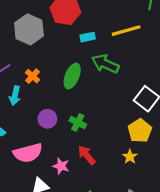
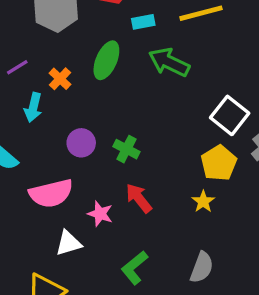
green ellipse: (72, 76) -> (106, 60), moved

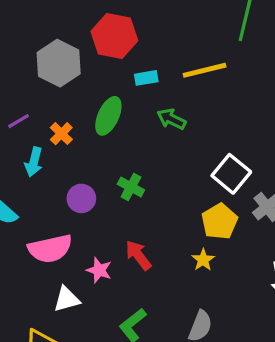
green arrow: (169, 62) -> (171, 119), size x0.7
green cross: (126, 149) -> (131, 187), moved

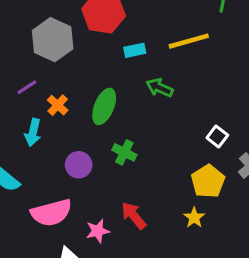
green ellipse: (108, 116) -> (104, 106), moved
purple line: (19, 121) -> (27, 87), moved
white square: (231, 174) -> (217, 136), size x0.6
pink star: (99, 270) -> (98, 231), turned -30

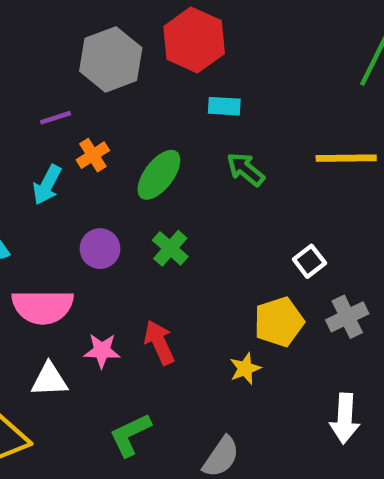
yellow line: (189, 41) -> (346, 158), moved

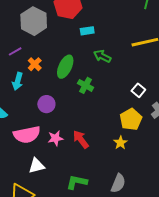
green cross: (170, 248) -> (86, 85), moved
pink star: (102, 351) -> (55, 138), moved
green L-shape: (130, 435) -> (77, 182), turned 50

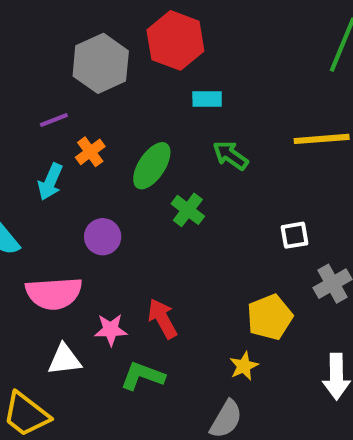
white square: (138, 90) -> (294, 235), turned 32
yellow pentagon: (131, 119) -> (270, 317), moved
pink star: (55, 138) -> (111, 330), moved
yellow star: (120, 143) -> (244, 366), moved
green L-shape: (77, 182) -> (143, 376), moved

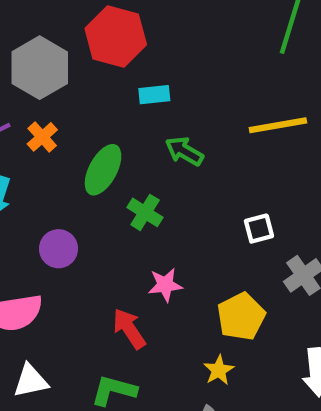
orange cross: (90, 152) -> (42, 137), moved
pink star: (111, 330) -> (165, 285), moved

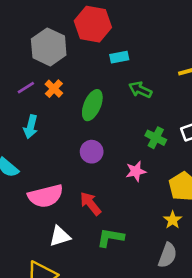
green cross: (145, 212) -> (156, 138), moved
purple circle: (59, 249) -> (92, 152), moved
red arrow: (129, 329) -> (90, 204), moved

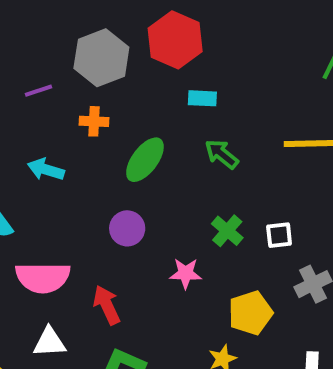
purple line: (26, 88) -> (38, 91), moved
orange cross: (54, 89) -> (94, 121), turned 36
cyan arrow: (31, 127) -> (46, 169), turned 80

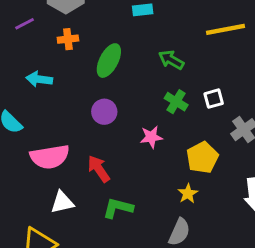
green arrow: (222, 154) -> (171, 60), moved

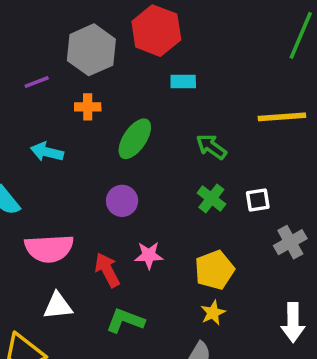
pink star: (151, 137) -> (149, 255), moved
yellow pentagon: (202, 158) -> (214, 270), moved

